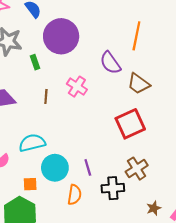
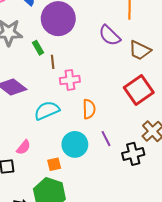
pink cross: (77, 87) -> (70, 80), moved, turned -30
brown line: (46, 96) -> (53, 62), moved
cyan semicircle: (32, 143) -> (47, 111), moved
orange semicircle: (74, 195) -> (89, 109), moved

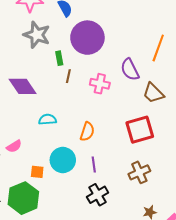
pink cross: (70, 80) -> (100, 84), moved
cyan semicircle: (47, 111) -> (47, 119), size x0.7
black cross: (133, 154) -> (98, 195), moved, turned -35

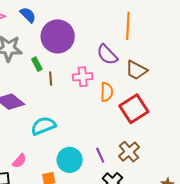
cyan semicircle: (47, 119) -> (43, 126), size x1.4
orange semicircle: (87, 132) -> (107, 92), moved
brown cross: (139, 172) -> (129, 152), moved

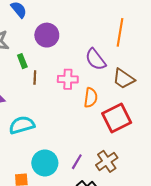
purple circle: (58, 36) -> (47, 35), size x0.7
purple line: (100, 155) -> (77, 162), turned 49

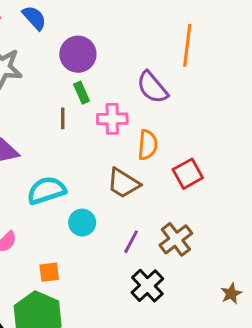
green rectangle: (22, 61) -> (82, 93), moved
brown trapezoid: (124, 79) -> (123, 183), moved
red square: (117, 118) -> (188, 174), size x0.7
cyan circle: (45, 163) -> (82, 223), moved, size x0.7

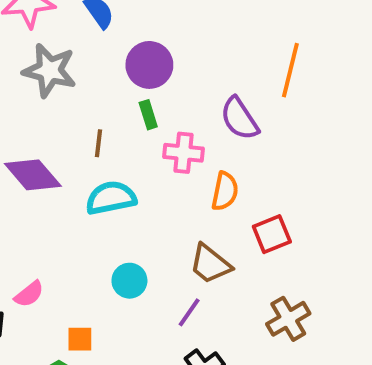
brown line: (63, 118) -> (99, 143), moved
brown trapezoid: (123, 183) -> (210, 264), moved
cyan semicircle: (46, 190) -> (111, 198), moved
brown cross: (176, 239) -> (288, 319), moved

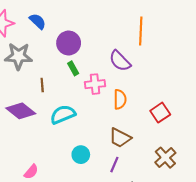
brown line: (99, 143) -> (42, 85), moved
red square: (272, 234) -> (160, 113), moved

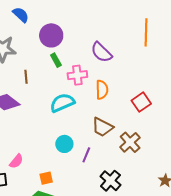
orange line: (141, 31) -> (146, 32), moved
cyan semicircle: (63, 114) -> (62, 103), moved
brown cross: (165, 158) -> (130, 142), moved
purple line: (114, 165) -> (86, 155), moved

